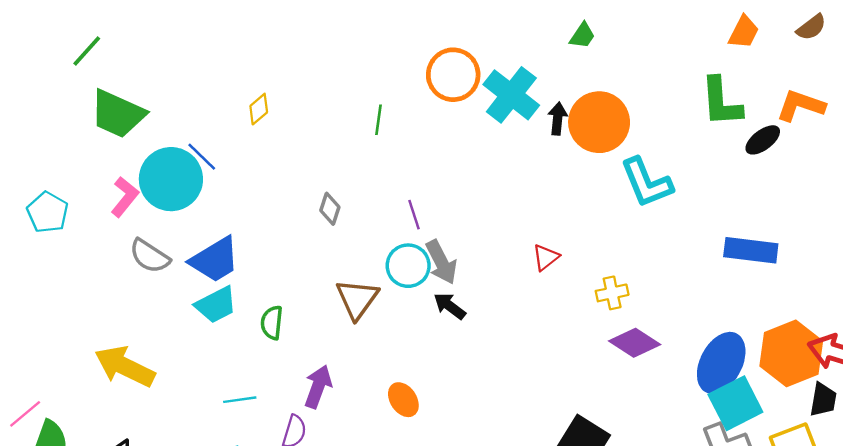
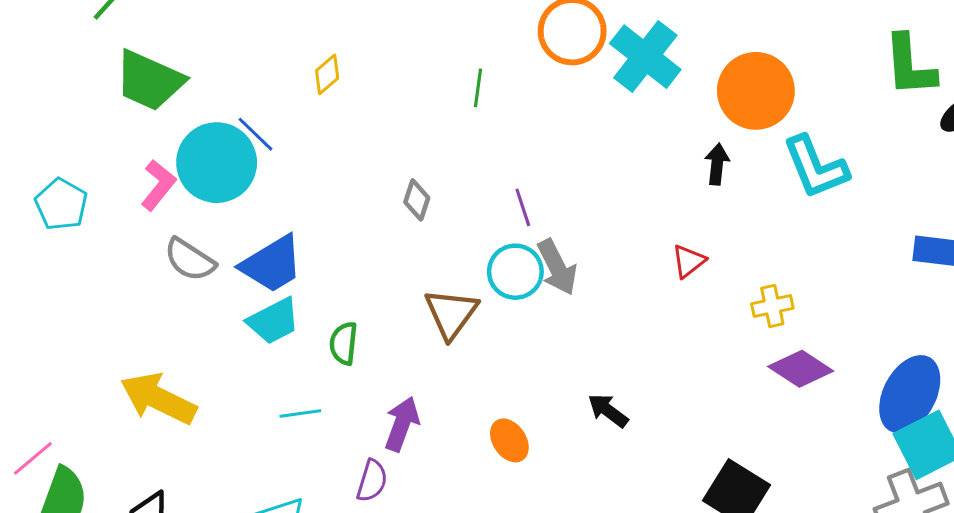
black arrow: (558, 119) -> (717, 164), moved
black arrow: (450, 306) -> (608, 411), moved
cyan line: (240, 400) -> (300, 414), moved

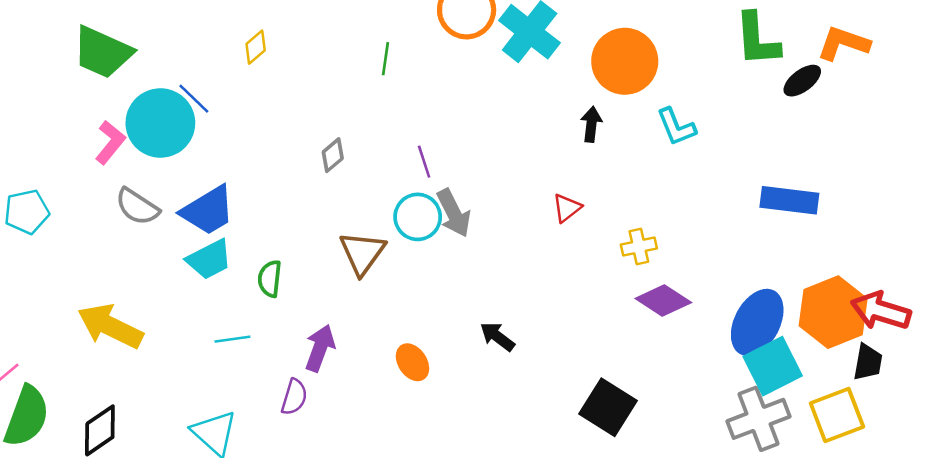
cyan L-shape: (816, 167) -> (676, 127), size x0.7
gray diamond: (417, 200) -> (333, 155), turned 32
cyan pentagon: (61, 204) -> (27, 212), moved, turned 30

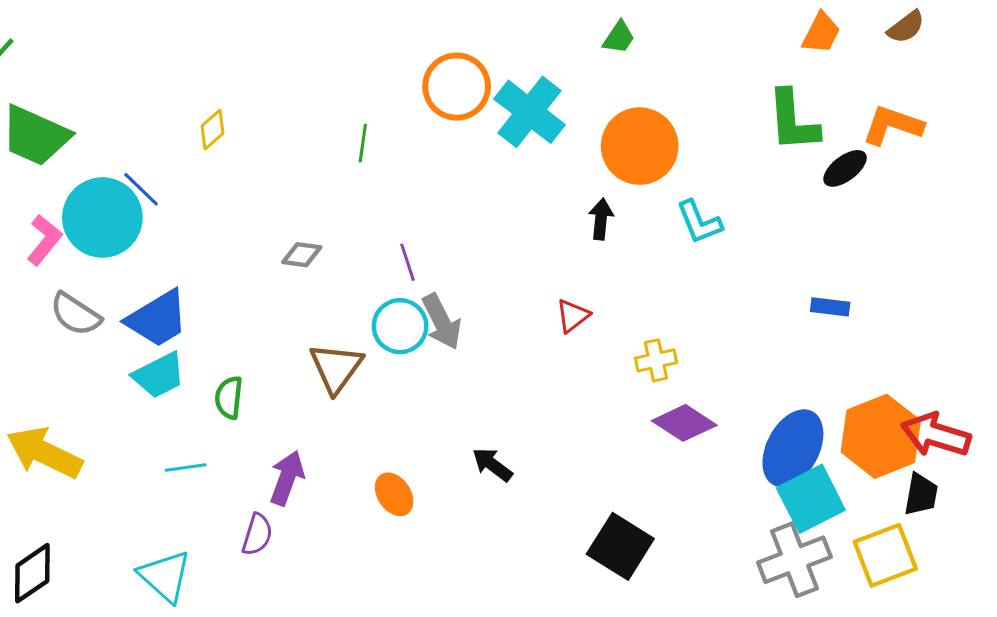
gray diamond: (333, 155) -> (302, 255), turned 48
blue rectangle: (789, 200) -> (830, 307), size x0.6

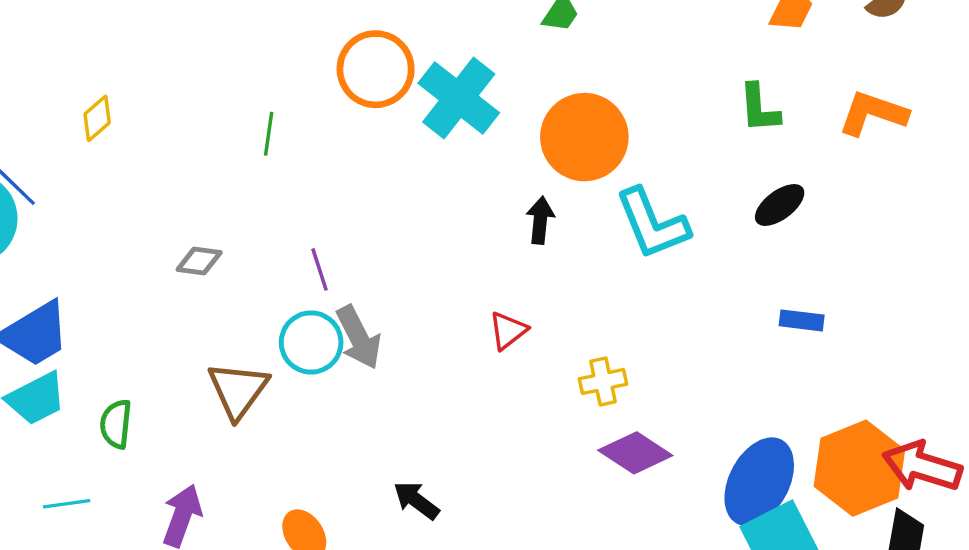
green L-shape: (793, 121) -> (759, 108), size x0.7
black ellipse: (845, 168) -> (780, 205), moved
cyan L-shape: (699, 222) -> (652, 224), size x1.4

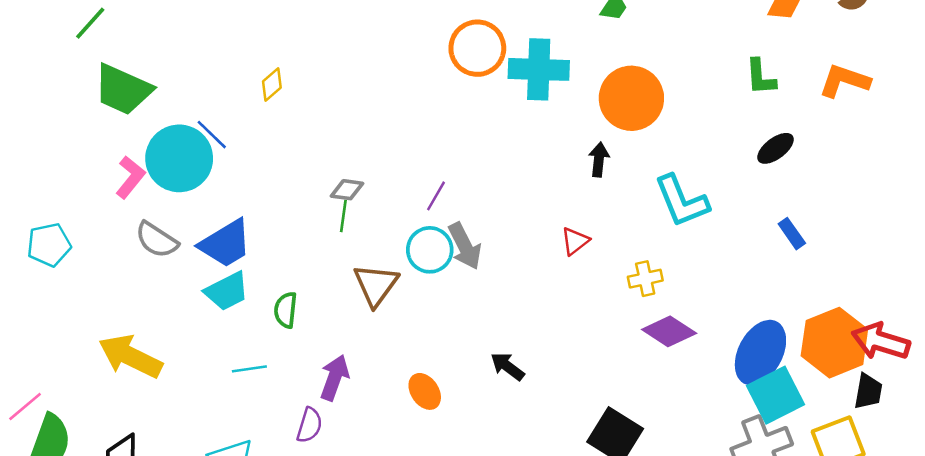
cyan cross: (459, 98) -> (539, 69), turned -36
green line: (269, 134) -> (343, 216), moved
cyan L-shape: (652, 224) -> (682, 201), moved
purple line: (320, 269) -> (436, 196), turned 48
blue rectangle: (802, 320) -> (792, 234), turned 48

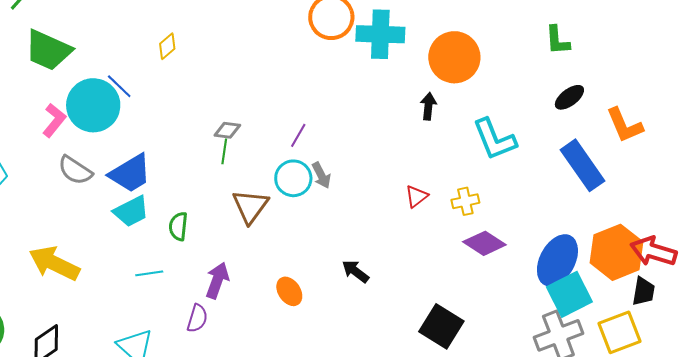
orange L-shape: (844, 81) -> (624, 125), moved, turned -132
blue rectangle: (792, 234) -> (582, 165), size x2.0
red triangle: (575, 241) -> (416, 196), moved
gray arrow: (465, 246) -> (321, 175), size x0.7

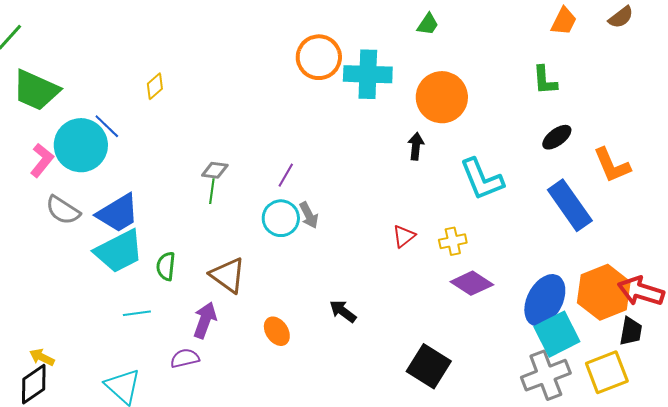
brown triangle: (250, 206) -> (228, 275), moved, turned -30
cyan trapezoid: (131, 211) -> (119, 251), size x1.4
yellow arrow: (54, 263) -> (42, 357), moved, size x0.5
purple semicircle: (197, 318) -> (185, 358), turned -120

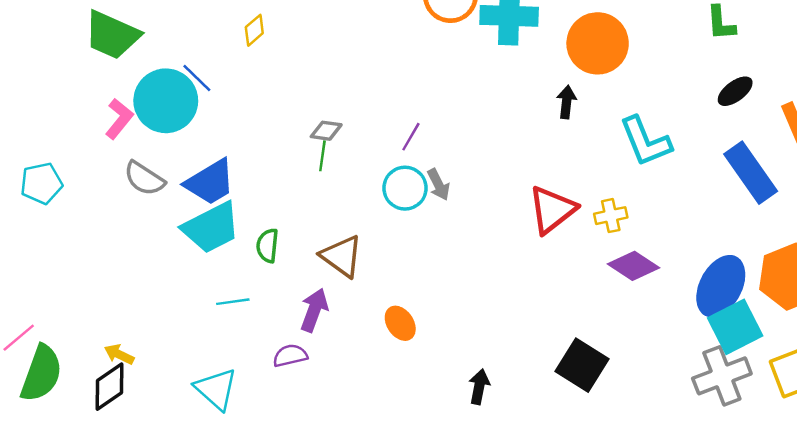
red triangle: (404, 236) -> (552, 210), size x1.8
black arrow: (343, 311) -> (479, 387), moved, turned 64

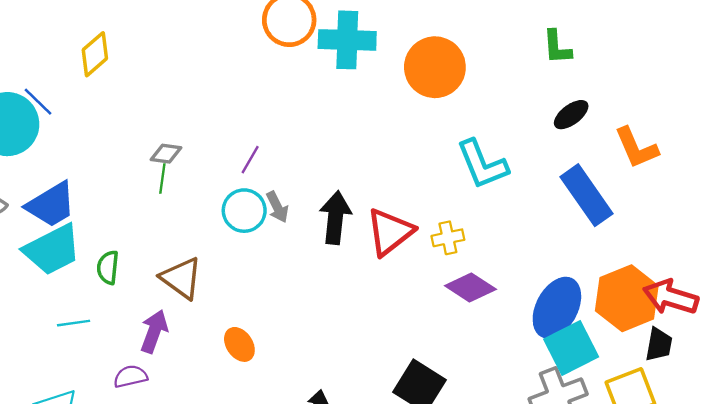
yellow diamond: (254, 30) -> (95, 54), size x1.4
black arrow: (566, 102) -> (335, 218), moved, size x1.6

